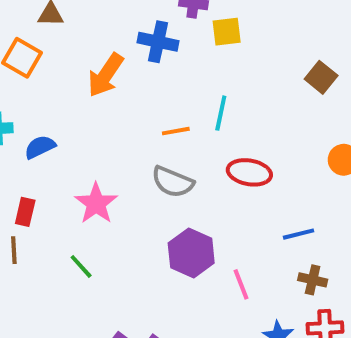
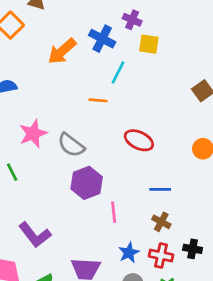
cyan line: (221, 113) -> (118, 72), moved
gray semicircle: (173, 182) -> (71, 145), moved

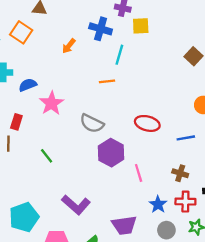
orange arrow: (62, 51) -> (69, 46), size x0.6
pink star: (33, 134) -> (52, 103), moved
red ellipse: (139, 140) -> (147, 123), moved
blue line: (160, 189) -> (186, 138), moved

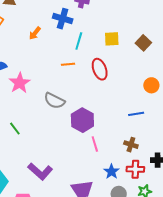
yellow square: (141, 26) -> (112, 39), moved
red ellipse: (147, 123) -> (100, 69), moved, turned 55
purple hexagon: (111, 153) -> (82, 120), moved

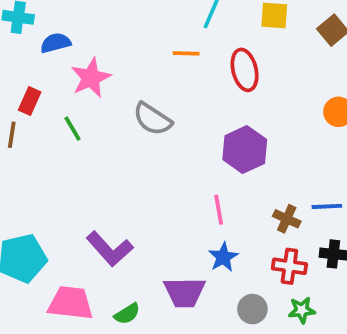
blue line: (136, 114) -> (327, 206), moved
purple hexagon: (82, 120) -> (245, 150), moved
green line: (15, 129) -> (73, 129), moved
blue star: (111, 172) -> (223, 257), moved

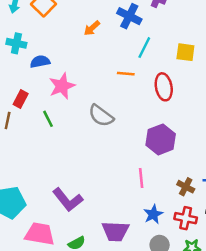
blue star: (223, 257) -> (153, 214), moved

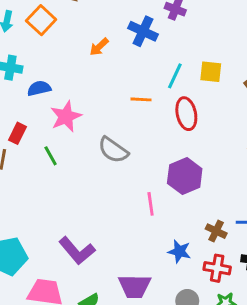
cyan line: (144, 48) -> (175, 76), moved
pink line: (141, 178) -> (151, 204), moved
blue star: (153, 214) -> (179, 251), moved, turned -30

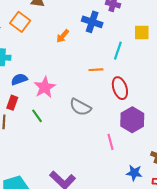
yellow square: (211, 72) -> (142, 33), moved
blue semicircle: (39, 88) -> (19, 79), moved
red ellipse: (186, 114) -> (120, 88), moved

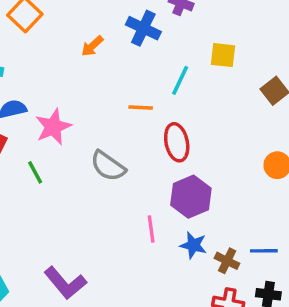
blue star: (134, 173) -> (193, 245), moved

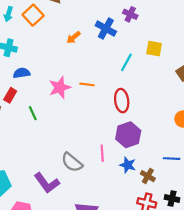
orange line: (141, 107) -> (87, 84), moved
pink star: (53, 127) -> (60, 87), moved
gray semicircle: (108, 166) -> (72, 162), moved
blue line: (264, 251) -> (172, 159), moved

